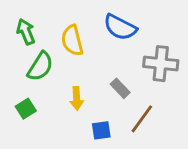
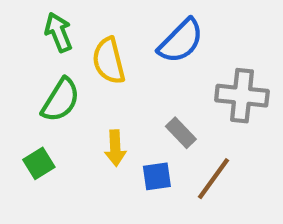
blue semicircle: (120, 27) -> (181, 41), turned -72
green arrow: (26, 32) -> (58, 32), moved
blue square: (101, 130) -> (157, 176), moved

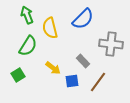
yellow arrow: (115, 148) -> (53, 68), turned -49

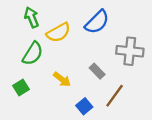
yellow semicircle: (50, 28) -> (58, 33), turned -105
blue square: (72, 81) -> (84, 106), moved, turned -32

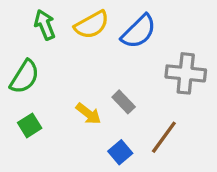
yellow semicircle: (58, 33) -> (92, 25), moved
green semicircle: (33, 54) -> (25, 77), moved
gray rectangle: (97, 71) -> (124, 102), moved

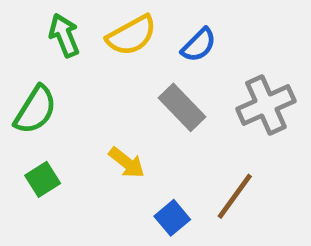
blue semicircle: (139, 31) -> (199, 45), size x0.7
gray cross: (186, 73) -> (266, 105), turned -30
gray rectangle: (124, 102) -> (182, 107), moved, size x1.4

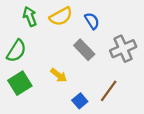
blue semicircle: (199, 45) -> (92, 21), turned -77
green square: (43, 179) -> (20, 83), size x1.5

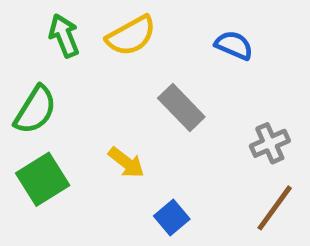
blue semicircle: (92, 21) -> (234, 45), moved, turned -35
gray cross: (123, 49) -> (270, 143), moved, size x0.7
brown line: (109, 91) -> (275, 208), moved

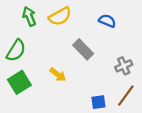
blue square: (172, 218) -> (98, 102), moved, turned 32

